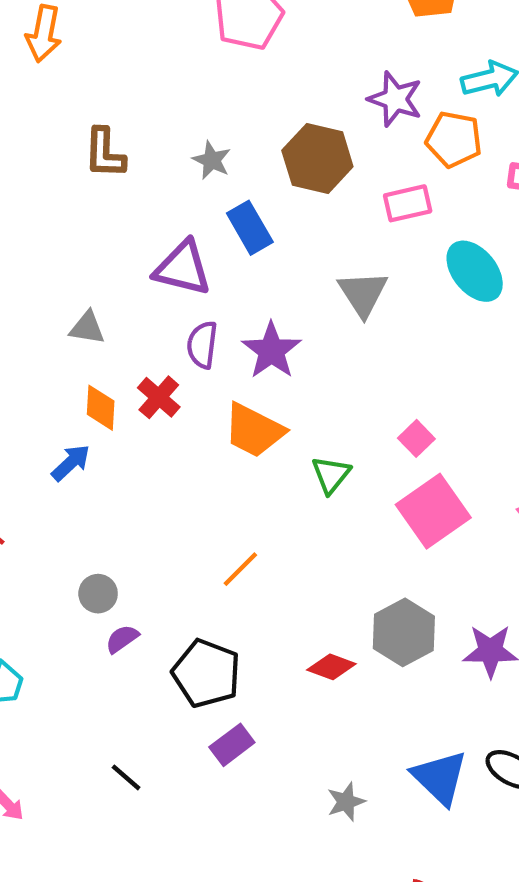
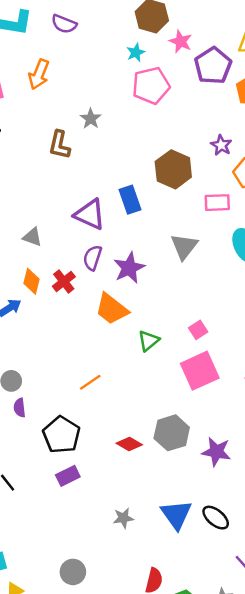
purple star: (395, 99) -> (221, 145), size x0.7
gray star: (212, 160) -> (91, 119), moved
purple semicircle: (122, 639) -> (20, 408), turned -72

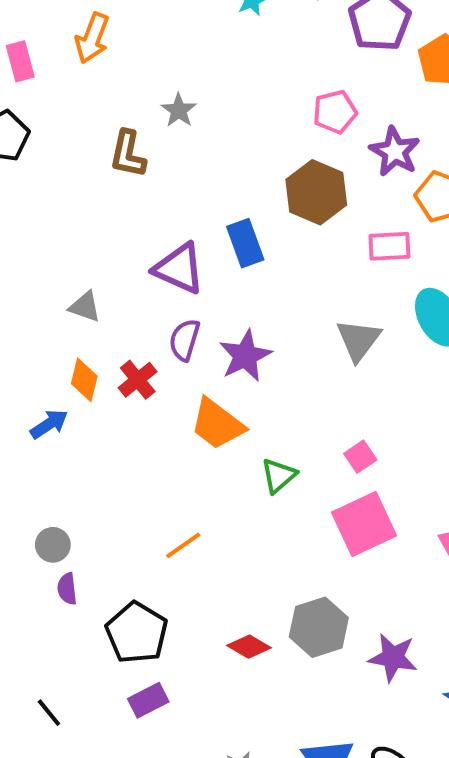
pink pentagon: (151, 86) -> (335, 112), moved, size x0.7
purple star: (221, 145) -> (395, 151), size x1.4
gray triangle: (184, 246) -> (358, 340), moved

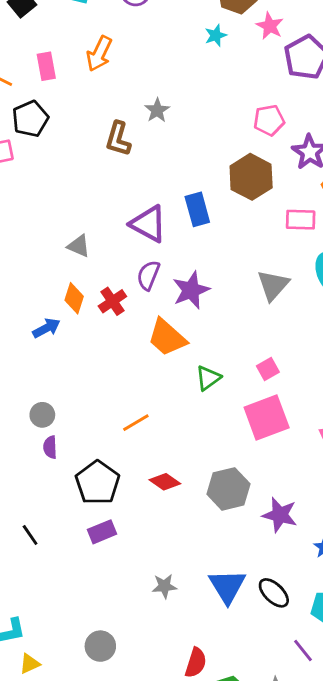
red diamond: (249, 647) -> (165, 482), moved

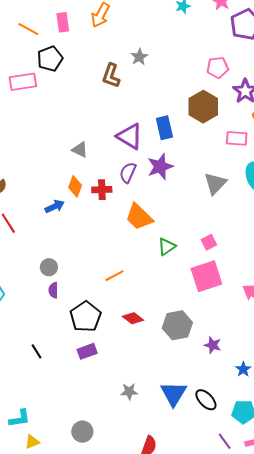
purple star: (191, 290) -> (160, 167), moved
red cross: (112, 301) -> (102, 190), turned 30
purple star: (280, 515) -> (213, 345), size x0.7

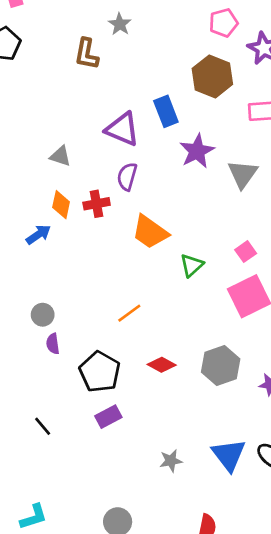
purple star: (160, 167) -> (197, 151), moved

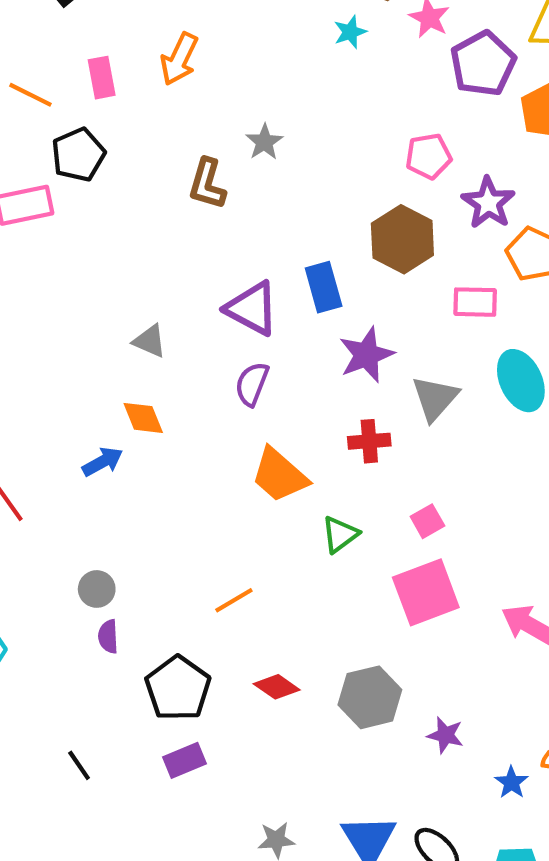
red cross: (97, 204) -> (369, 441), moved
orange diamond: (61, 205) -> (143, 418), turned -40

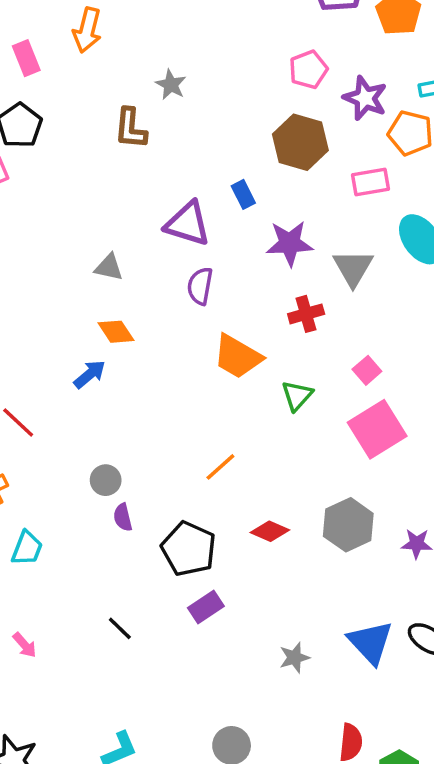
blue rectangle: (324, 287) -> (243, 194), size x0.7
purple star: (366, 355) -> (290, 243), turned 30

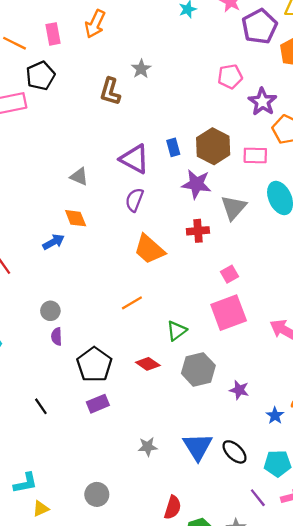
brown hexagon: (300, 142) -> (213, 146), moved
green triangle: (297, 396) -> (177, 331), moved
orange line: (220, 467) -> (132, 303), moved

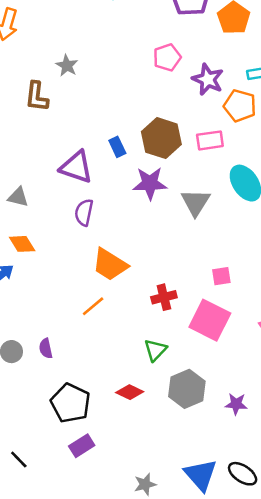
red cross: (198, 231) -> (164, 297), moved
pink square: (229, 274) -> (221, 276), moved, turned 30
orange line: (132, 303) -> (93, 306), moved
pink square: (229, 313) -> (210, 320), turned -33
purple semicircle: (57, 337) -> (46, 348), moved

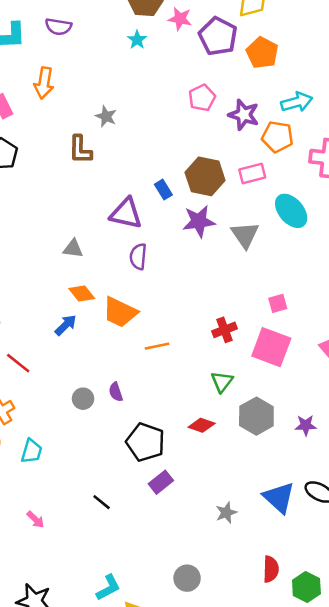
orange trapezoid: (110, 265) -> (120, 312), moved
orange line: (93, 306) -> (157, 346), turned 35

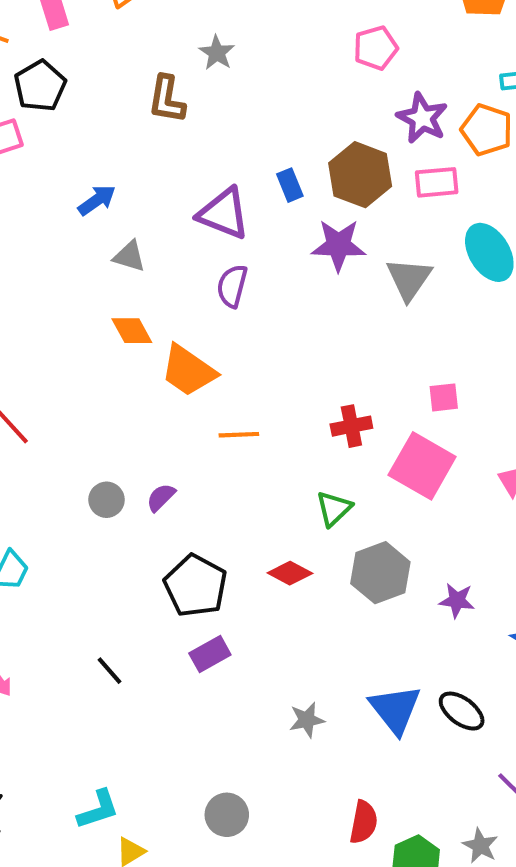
purple star: (244, 115) -> (422, 118), moved
blue arrow: (66, 325) -> (97, 200), moved
purple semicircle: (116, 392) -> (161, 497), turned 54

